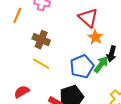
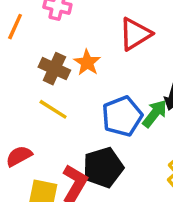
red triangle: (88, 18) -> (135, 34), turned 45
orange star: (95, 37) -> (87, 63), moved

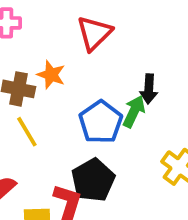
yellow line: (53, 109) -> (27, 132), turned 40

